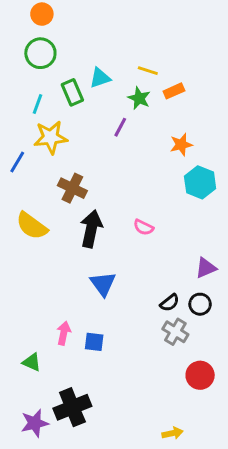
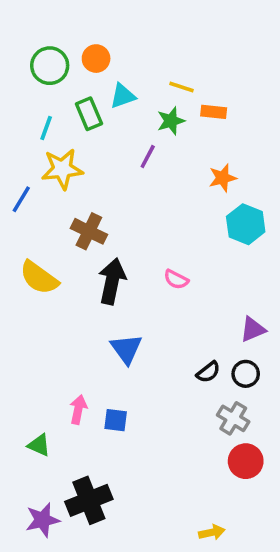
orange circle: (42, 14) -> (96, 59), moved
orange rectangle: (174, 91) -> (214, 112), turned 30
green star: (139, 98) -> (171, 121), turned 30
gray cross: (175, 332) -> (233, 418), moved

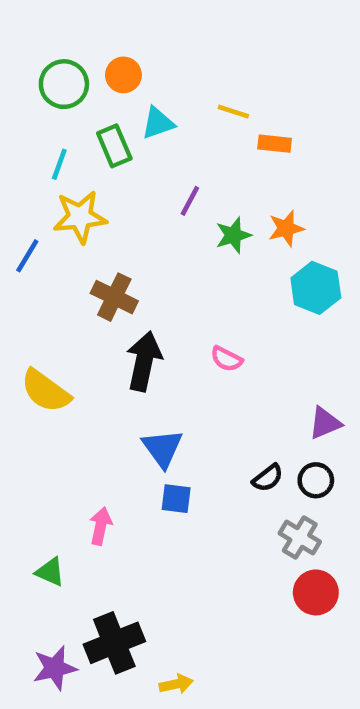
green star: (171, 121) -> (233, 235), moved
yellow semicircle: (39, 278) -> (46, 391), moved
blue square: (116, 420) -> (176, 499), moved
yellow arrow: (212, 532) -> (176, 684), moved

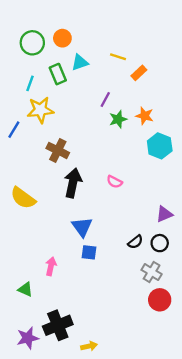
orange rectangle: (275, 144) -> (139, 73), turned -49
purple line: (190, 201) -> (105, 100), moved
orange star: (286, 228) -> (145, 116), turned 30

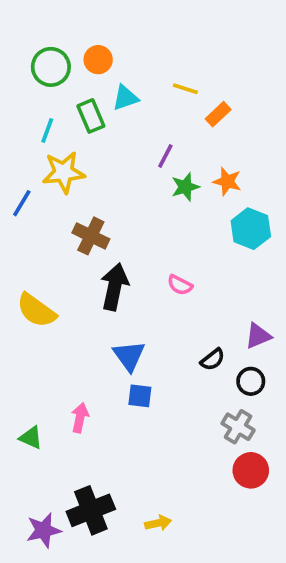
black semicircle: (135, 242) -> (213, 359), moved
green triangle: (25, 289) -> (31, 438), moved
yellow arrow: (89, 346) -> (158, 523), moved

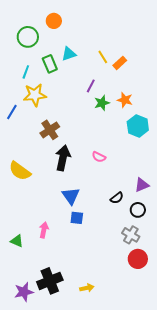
orange circle: (98, 60) -> (54, 21), moved
yellow line: (185, 89) -> (103, 57), moved, turned 40
brown cross: (91, 236) -> (50, 130), turned 30

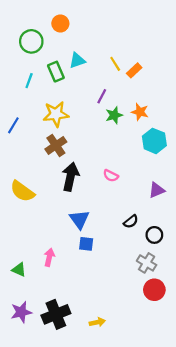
yellow star: (35, 95) -> (56, 114), moved
purple triangle: (142, 185) -> (157, 190), moved
purple star: (24, 292) -> (21, 312), moved

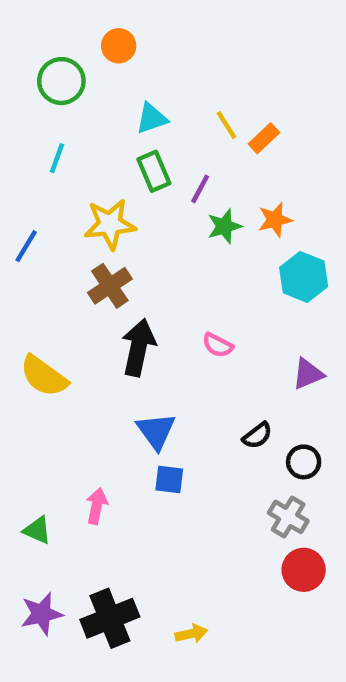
green rectangle: (56, 72) -> (154, 171), moved
orange star: (140, 112) -> (275, 220), turned -30

